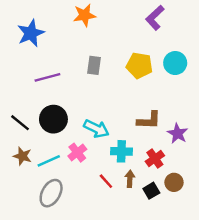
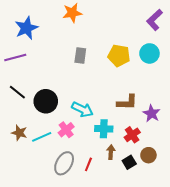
purple L-shape: (155, 18) -> (155, 20), moved
purple line: (47, 77) -> (15, 58), moved
black line: (20, 123) -> (17, 92), moved
red line: (106, 181) -> (88, 164), moved, turned 64
gray ellipse: (51, 193) -> (64, 163), moved

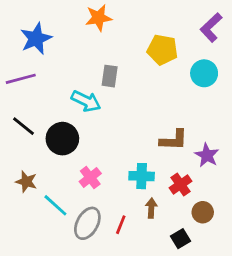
yellow pentagon: (119, 55) -> (162, 50), moved
cyan arrow: (82, 109) -> (86, 101), moved
cyan line: (42, 137) -> (55, 205), moved, turned 66
black square: (129, 162) -> (180, 239), moved

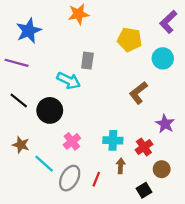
purple line: (21, 79) -> (17, 63), turned 30
brown L-shape: (174, 140) -> (138, 93), moved, turned 140

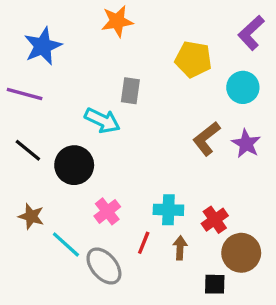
purple star: (165, 124) -> (246, 144), moved
brown circle: (162, 169) -> (241, 253), size x1.5
gray ellipse: (70, 178) -> (104, 266), turned -70
red line: (96, 179) -> (144, 243), moved
black square: (144, 190) -> (215, 284), turned 32

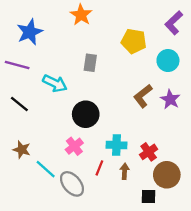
orange star: (117, 21) -> (81, 15), turned -30
cyan arrow: (102, 120) -> (55, 83), moved
black circle: (74, 165) -> (86, 114), moved

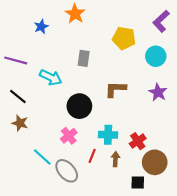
blue star: (30, 32) -> (41, 27), moved, size x0.6
brown L-shape: (143, 96) -> (115, 89), moved, turned 40
brown star: (22, 150) -> (20, 123), moved

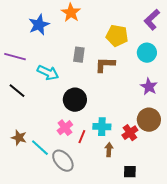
blue star: (41, 27) -> (39, 25), size x1.5
brown L-shape: (115, 89) -> (105, 65), moved
brown star: (20, 123) -> (19, 138), moved
red line: (92, 156) -> (82, 137), moved
brown circle: (155, 162) -> (149, 120), moved

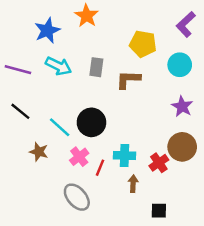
cyan arrow: (48, 73) -> (58, 66), moved
brown star: (19, 138) -> (39, 152), moved
cyan line: (40, 148) -> (60, 127), moved

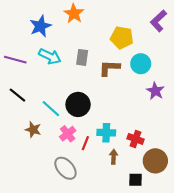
cyan circle: (180, 65) -> (141, 64), moved
brown circle: (182, 147) -> (155, 161), moved
red cross: (159, 163) -> (135, 139), turned -35

